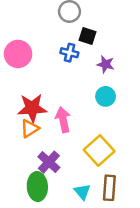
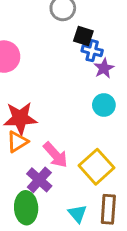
blue cross: (69, 53) -> (92, 51), moved
purple star: (106, 64) -> (104, 68), turned 30
pink arrow: (63, 120) -> (55, 155), moved, turned 150

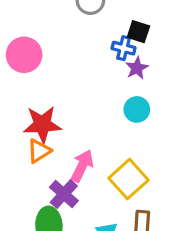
black square: (83, 36) -> (138, 32), moved
pink arrow: (55, 155) -> (82, 166), turned -112

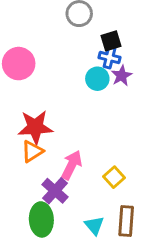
black square: (138, 32) -> (111, 41), moved, turned -35
cyan circle: (137, 109) -> (97, 79), moved
yellow square: (129, 179) -> (114, 177), size x0.6

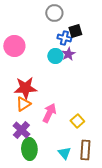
blue cross: (109, 57) -> (64, 38), moved
purple star: (122, 76) -> (68, 54), moved
cyan circle: (97, 79) -> (55, 56), moved
purple cross: (55, 191) -> (21, 130), moved

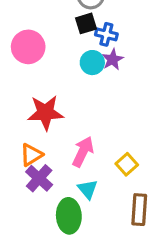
black square: (75, 31) -> (86, 23), moved
orange triangle: (23, 104) -> (31, 155), moved
green ellipse: (29, 149) -> (69, 216), moved
cyan triangle: (64, 153) -> (88, 189), moved

